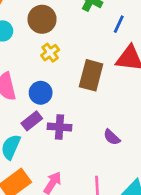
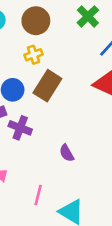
brown rectangle: (91, 75) -> (47, 86), moved

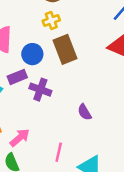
brown rectangle: (47, 86) -> (65, 49), turned -52

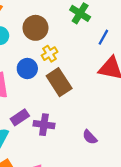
yellow cross: (51, 21) -> (50, 54), moved
blue circle: (32, 54) -> (27, 69), moved

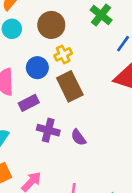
purple rectangle: (20, 117) -> (29, 103), moved
purple semicircle: (90, 137) -> (78, 137), moved

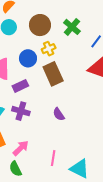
green cross: (101, 15) -> (72, 27), moved
purple cross: (48, 130) -> (21, 111), moved

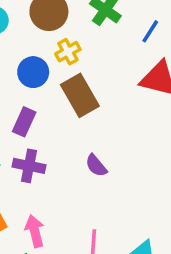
purple rectangle: (20, 86) -> (24, 122), turned -35
pink arrow: (21, 148) -> (35, 231), turned -54

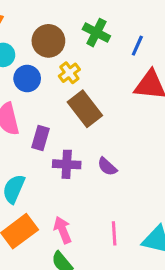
blue circle: (33, 72) -> (27, 79), moved
purple cross: (29, 166) -> (67, 164), moved

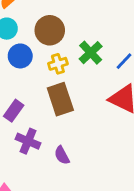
green cross: (96, 33) -> (91, 53), moved

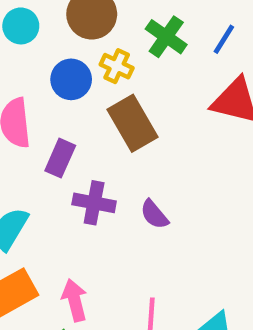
blue circle: (20, 56) -> (71, 79), moved
yellow cross: (58, 64) -> (117, 66), turned -36

